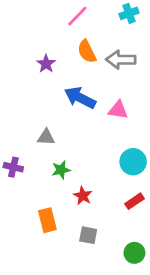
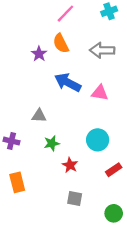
orange semicircle: (87, 51) -> (61, 43), moved
cyan circle: (133, 162) -> (98, 140), moved
orange rectangle: (47, 220) -> (17, 182), moved

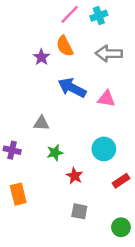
cyan cross: (109, 11) -> (99, 16), moved

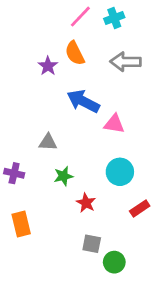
pink triangle: (106, 99) -> (114, 124), moved
green circle: (121, 227) -> (114, 262), moved

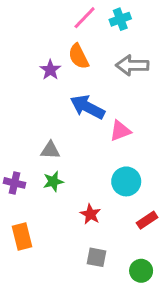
pink triangle: (114, 124) -> (120, 131), turned -30
green star: (63, 176) -> (53, 181), moved
green circle: (114, 262) -> (141, 271), moved

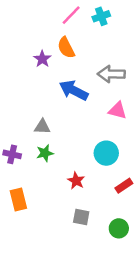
gray arrow: (132, 65) -> (111, 74), moved
pink triangle: (120, 131) -> (118, 110), moved, turned 36

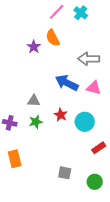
cyan cross: (101, 16) -> (81, 13), turned -32
blue arrow: (74, 90) -> (67, 83), moved
red star: (76, 181) -> (61, 115), moved

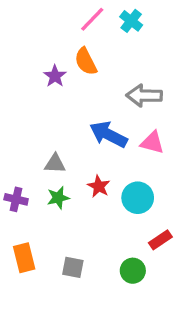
gray square: (65, 173) -> (73, 267), moved
green circle: (95, 182) -> (133, 271), moved

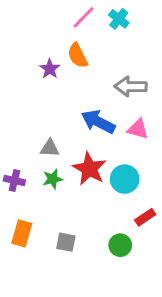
red star: (99, 186) -> (89, 169), size x1.6
orange rectangle: (24, 258) -> (22, 233), turned 30

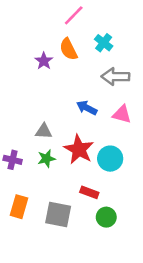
cyan cross: (119, 19) -> (104, 43), moved
blue arrow: (98, 122) -> (87, 108), size x0.7
red rectangle: (145, 217) -> (89, 192), moved, turned 54
gray square: (66, 242) -> (58, 215), size x1.5

